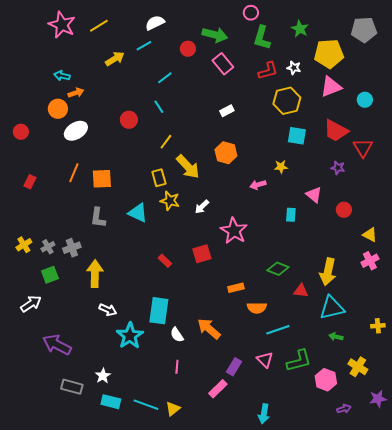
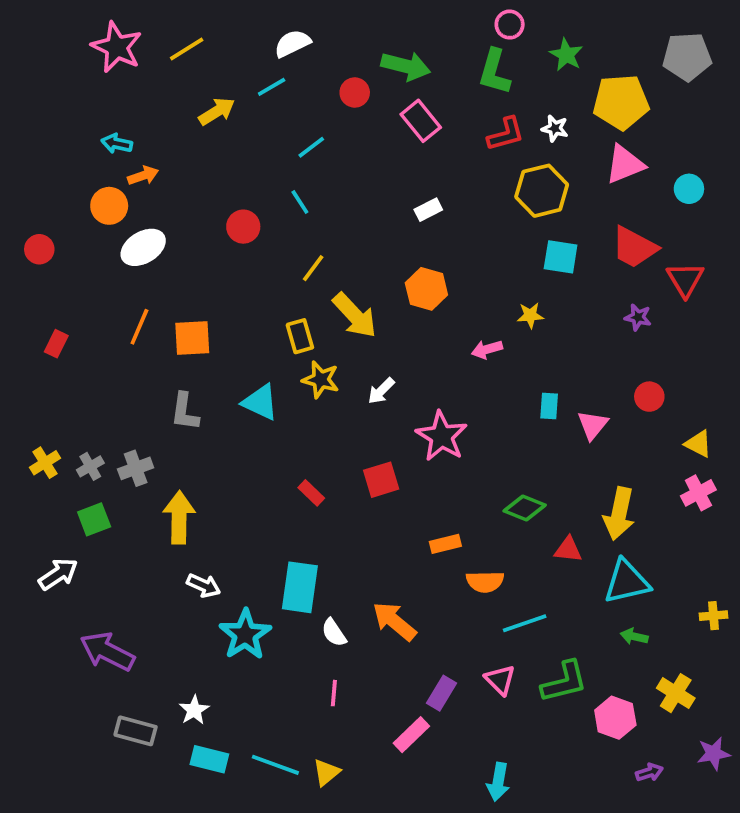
pink circle: (251, 13) -> (510, 25), moved
pink triangle: (314, 195) -> (593, 425), moved, turned 30

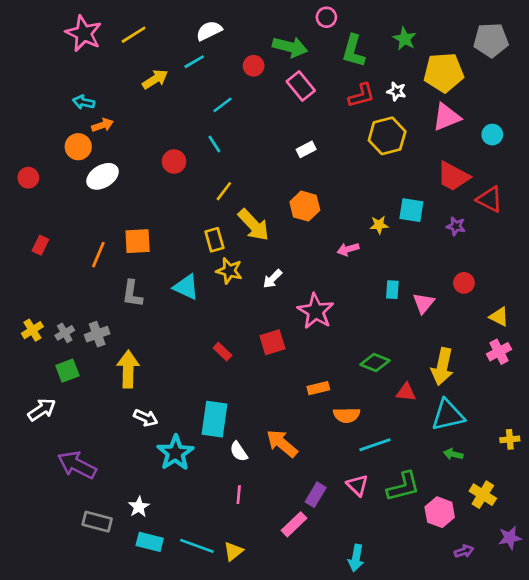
pink circle: (510, 25) -> (326, 17), moved
cyan square: (561, 257) -> (411, 210), moved
red triangle: (685, 279) -> (490, 199), turned -32
orange line: (139, 327) -> (98, 255), moved

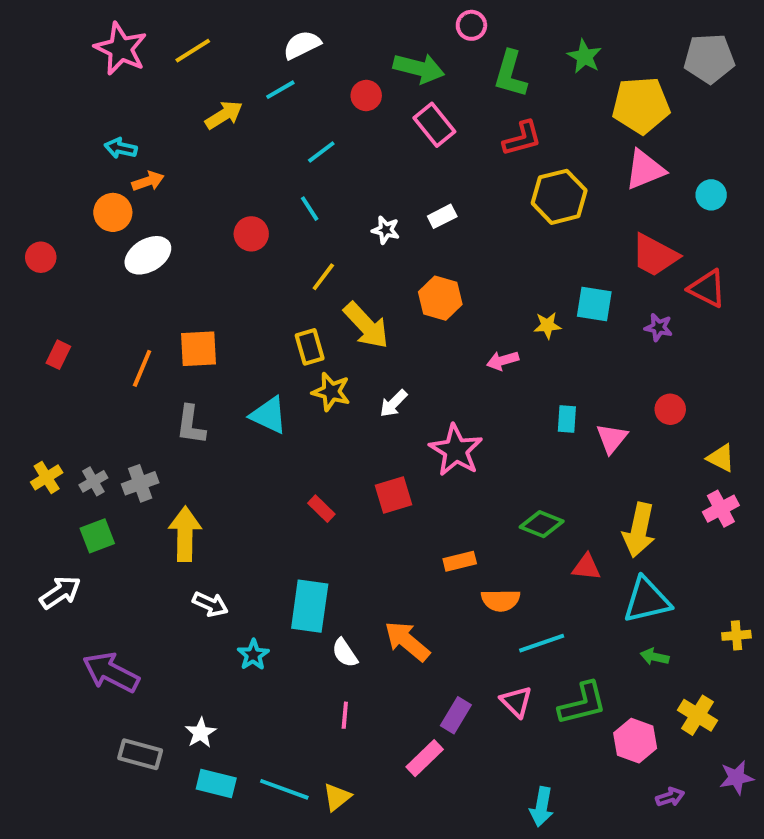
white star: (397, 91) -> (386, 230), moved
cyan star: (175, 453) -> (253, 655), size x0.6
cyan arrow: (356, 558) -> (542, 807), moved

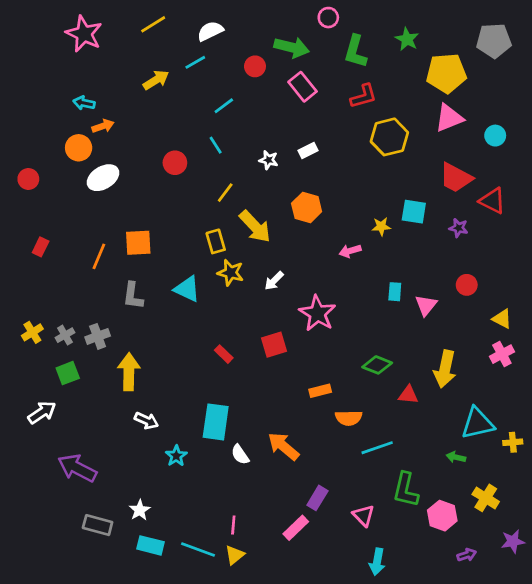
yellow line: (193, 51) -> (153, 24), moved
cyan triangle: (647, 600) -> (478, 423), moved
pink triangle: (516, 702) -> (364, 516), moved
green L-shape: (583, 704) -> (406, 490), turned 117
pink line: (345, 715) -> (233, 525), moved

